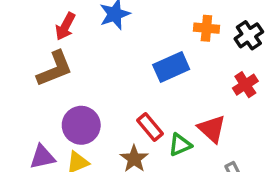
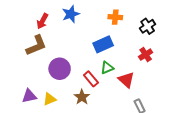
orange cross: (206, 28) -> (115, 17), moved
purple circle: (81, 125) -> (60, 69), moved
green triangle: (180, 145) -> (107, 68), moved

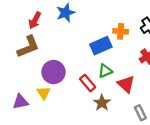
orange cross: (115, 17) -> (121, 31), moved
brown star: (82, 97) -> (102, 103), moved
yellow triangle: (49, 99) -> (44, 93), moved, turned -40

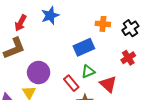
orange cross: (121, 31) -> (103, 24), moved

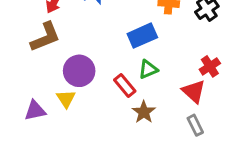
red cross: (128, 58) -> (210, 66), moved
red triangle: (108, 84) -> (194, 91), moved

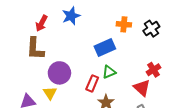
brown L-shape: (45, 37) -> (35, 49), turned 115
red rectangle: (125, 86) -> (92, 83), turned 63

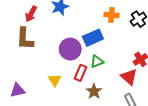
purple circle: (59, 73) -> (70, 49), moved
yellow triangle: (50, 93) -> (55, 80), moved

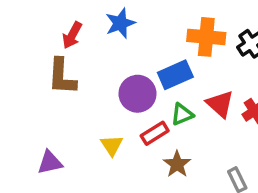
orange cross: (112, 15) -> (206, 37), size x1.5
red rectangle: (81, 73) -> (155, 133), turned 35
red triangle: (129, 77) -> (220, 104), moved

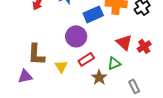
blue rectangle: (175, 75) -> (93, 14), moved
brown L-shape: (62, 77) -> (36, 54), moved
green triangle: (182, 114) -> (114, 63), moved

